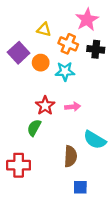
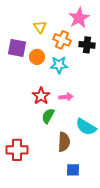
yellow triangle: (44, 30) -> (40, 27), turned 40
purple square: (19, 53) -> (17, 48), turned -36
green semicircle: (34, 128) -> (48, 116), moved

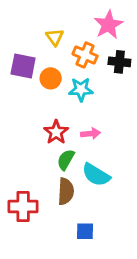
cyan semicircle: (86, 127) -> (96, 175), moved
brown semicircle: (64, 142) -> (66, 191), moved
blue square: (73, 170) -> (85, 231), moved

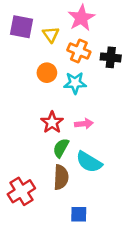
pink star: (108, 25) -> (81, 18), moved
purple square: (23, 66) -> (21, 27), moved
red cross: (23, 206) -> (21, 191), turned -32

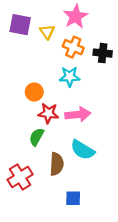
orange circle: (47, 73) -> (34, 92), moved
red star: (52, 122) -> (48, 113), turned -30
pink arrow: (84, 124) -> (78, 114), size x1.5
green semicircle: (61, 148) -> (37, 137), moved

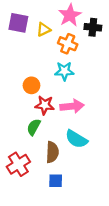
yellow triangle: (47, 32) -> (44, 29), turned 40
black cross: (103, 53) -> (93, 27), moved
blue square: (73, 198) -> (56, 181), moved

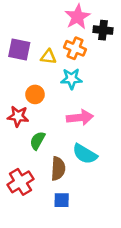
purple square: (18, 23) -> (19, 50), moved
yellow triangle: (44, 29) -> (48, 57), moved, turned 32
red star: (45, 105) -> (18, 116), moved

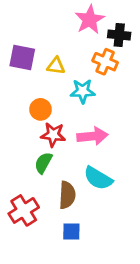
orange cross: (75, 48) -> (105, 62), moved
red star: (18, 116) -> (53, 135), moved

